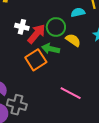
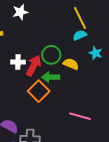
cyan semicircle: (78, 12) -> (80, 35), moved

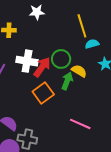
yellow line: (80, 18) -> (82, 26), moved
white cross: (18, 62) -> (27, 61), size x1.5
green arrow: (51, 77) -> (67, 81), moved, turned 102

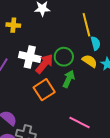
cyan semicircle: (92, 44) -> (96, 43), turned 88
yellow semicircle: (79, 71) -> (90, 61), moved

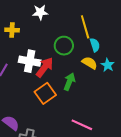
green circle: (64, 57) -> (64, 46), moved

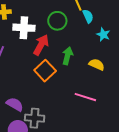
white cross: (30, 61) -> (24, 28), moved
yellow semicircle: (90, 63) -> (97, 64), moved

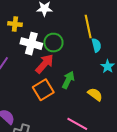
green circle: (57, 21) -> (53, 43), moved

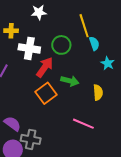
green circle: (53, 43) -> (61, 45), moved
green arrow: (68, 80) -> (70, 81), turned 84
yellow semicircle: (95, 94) -> (98, 92), turned 56

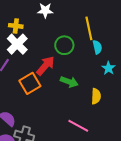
white cross: (29, 48) -> (17, 44), moved, turned 30
orange square: (46, 93) -> (30, 83), moved

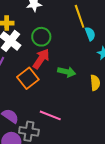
green circle: (64, 45) -> (41, 37), moved
pink line: (78, 126) -> (50, 115), moved

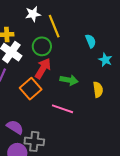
yellow line: (80, 16) -> (54, 26), moved
pink line: (50, 115) -> (63, 109), moved

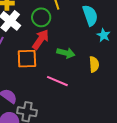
cyan semicircle: (91, 41) -> (90, 15), size x1.5
orange square: (31, 89) -> (27, 59), turned 35

